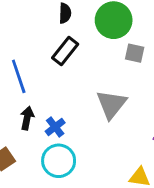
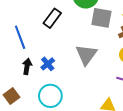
gray square: (135, 53) -> (101, 18), size x1.5
blue cross: (55, 127) -> (48, 64), moved

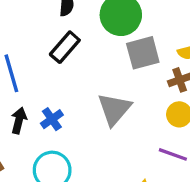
gray square: (101, 18) -> (143, 53), turned -30

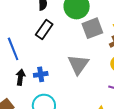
blue cross: (52, 119) -> (41, 74), turned 32

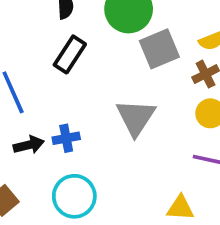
black arrow: (20, 77) -> (29, 145), turned 70

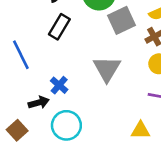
blue cross: (66, 138) -> (59, 85), turned -36
black arrow: (29, 145) -> (39, 102), moved

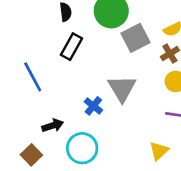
blue cross: (59, 85) -> (93, 106), moved
yellow triangle: (141, 130) -> (159, 151), turned -42

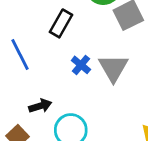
blue cross: (93, 106) -> (81, 65), moved

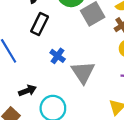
gray triangle: (113, 68) -> (83, 72), moved

